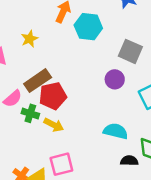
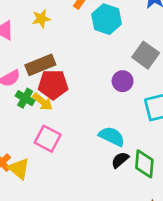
yellow arrow: (54, 125) -> (43, 102), moved
black semicircle: (129, 161) -> (120, 160), moved, turned -54
pink square: (61, 164) -> (48, 139), moved, turned 30

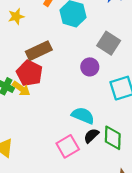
brown rectangle: (40, 65) -> (39, 51), moved
red pentagon: (53, 85) -> (29, 73), turned 30
pink square: (48, 139) -> (68, 146), moved, turned 35

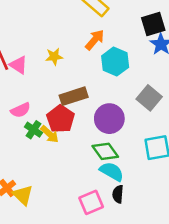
purple circle: (90, 67) -> (109, 119), moved, size x1.5
black semicircle: (91, 136) -> (118, 194), turned -49
green diamond: (113, 138) -> (105, 151), moved, turned -45

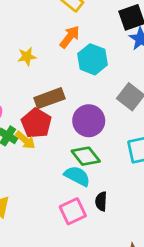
cyan semicircle: (112, 172) -> (77, 176), moved

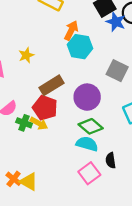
orange arrow: (70, 37) -> (71, 30), moved

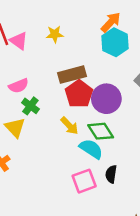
red pentagon: (45, 108) -> (79, 94), moved
yellow arrow: (39, 123) -> (69, 126), moved
yellow triangle: (29, 182) -> (15, 128), moved

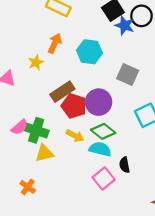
orange arrow: (111, 22) -> (55, 43), moved
pink semicircle: (19, 86) -> (19, 127), moved
green cross: (30, 106) -> (36, 130), size x1.5
yellow triangle: (15, 128) -> (44, 153), moved, turned -42

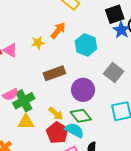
red pentagon: (74, 106) -> (57, 133), moved
green cross: (36, 130) -> (24, 101), turned 30

